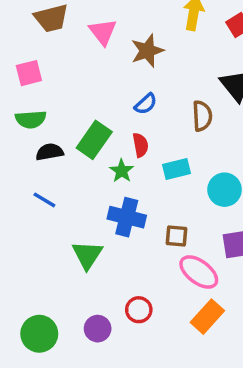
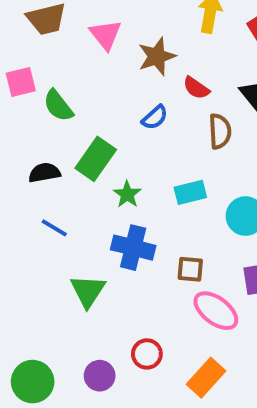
green semicircle: (31, 119) -> (58, 106), moved, turned 56
red semicircle: (140, 145) -> (196, 88), moved, turned 135
blue line: (44, 200) -> (54, 228), moved
orange rectangle: (207, 317) -> (206, 378), moved

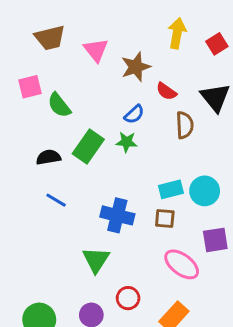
cyan rectangle: (190, 192) -> (171, 189), moved
green star: (127, 194) -> (127, 142), moved, turned -30
brown square: (190, 269) -> (165, 218), moved
green triangle: (88, 291) -> (96, 260), moved

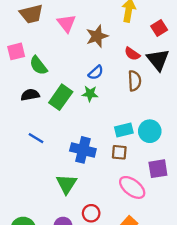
red square: (217, 44) -> (159, 28), moved
red semicircle: (166, 91) -> (132, 54), moved
black semicircle: (48, 157) -> (30, 95), moved

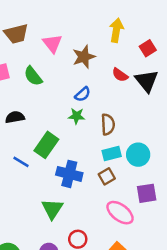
green semicircle: (38, 66) -> (33, 76), moved
brown semicircle: (135, 81) -> (108, 124), moved
green rectangle: (61, 97) -> (46, 145), moved
brown square: (119, 152) -> (107, 176), turned -35

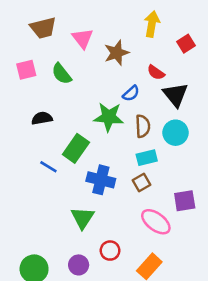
black triangle: (147, 81) -> (175, 95), moved
blue semicircle: (83, 94) -> (131, 93), moved
green star: (77, 116) -> (109, 117), size x1.6
cyan circle: (138, 155) -> (175, 133), moved

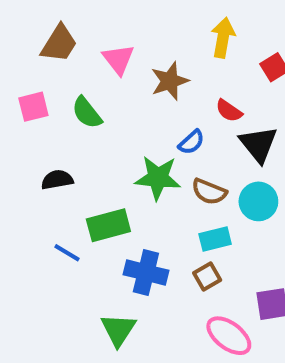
brown trapezoid: (43, 28) -> (59, 44), turned -44
brown semicircle: (143, 126) -> (209, 192), turned 115
green rectangle: (76, 148) -> (108, 225), turned 40

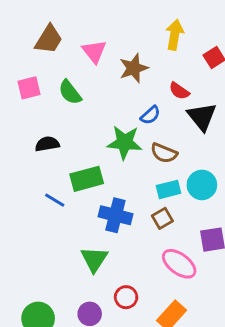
cyan circle: (258, 201) -> (202, 185), moved

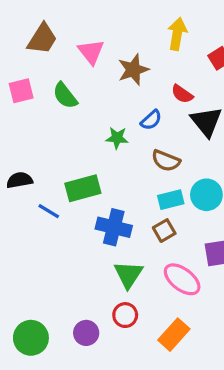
green star: (125, 142) -> (117, 138), moved, size x0.6
black semicircle: (47, 144) -> (20, 180), moved
green triangle: (94, 259) -> (128, 274), moved

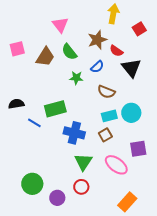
brown trapezoid: (42, 39) -> (45, 57), moved
brown star: (133, 70) -> (97, 40), moved
green semicircle: (65, 96) -> (69, 52), moved
orange rectangle: (174, 335) -> (127, 202), moved
green circle: (31, 338) -> (32, 184), moved

